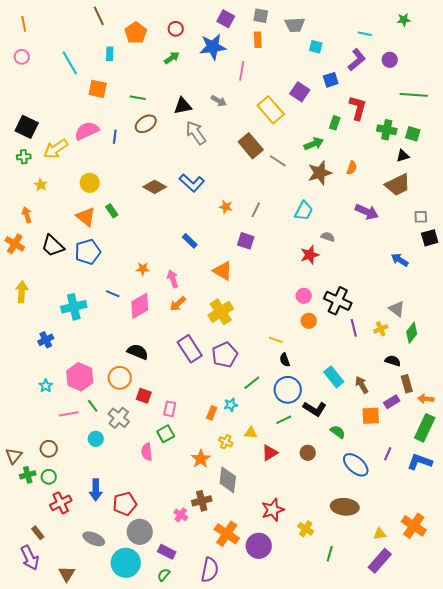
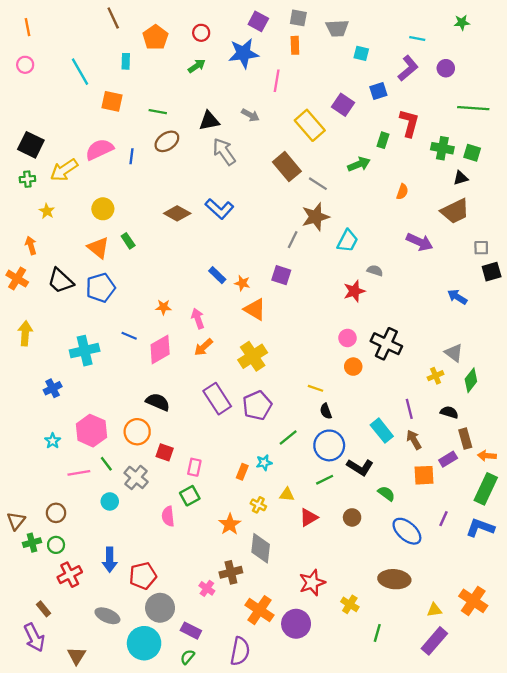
brown star: (320, 173) -> (315, 217), moved
orange star: (226, 207) -> (242, 283), moved
purple line: (354, 328) -> (409, 409), moved

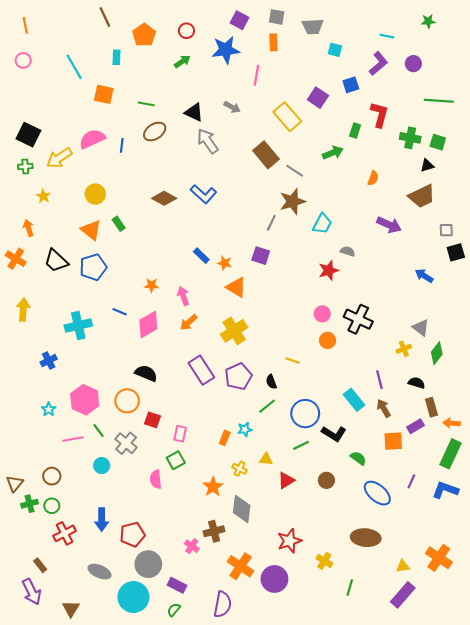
black triangle: (209, 121) -> (194, 112), turned 36
black semicircle: (326, 411) -> (271, 382), moved

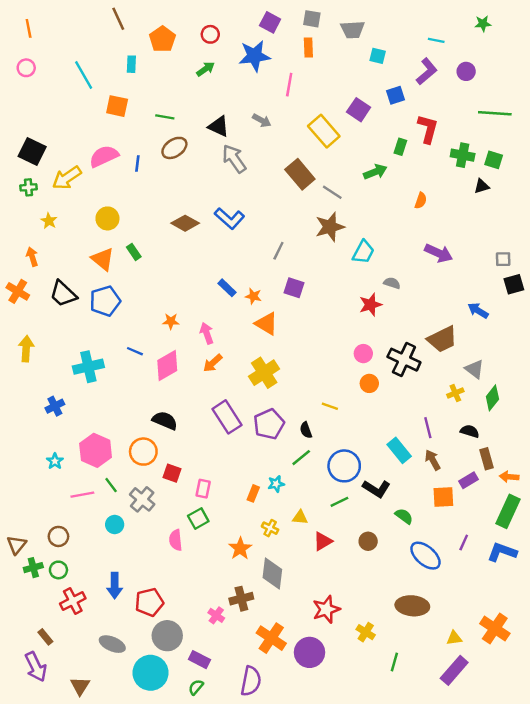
brown trapezoid: (422, 196) -> (442, 339), moved
gray line: (271, 223) -> (278, 251), moved

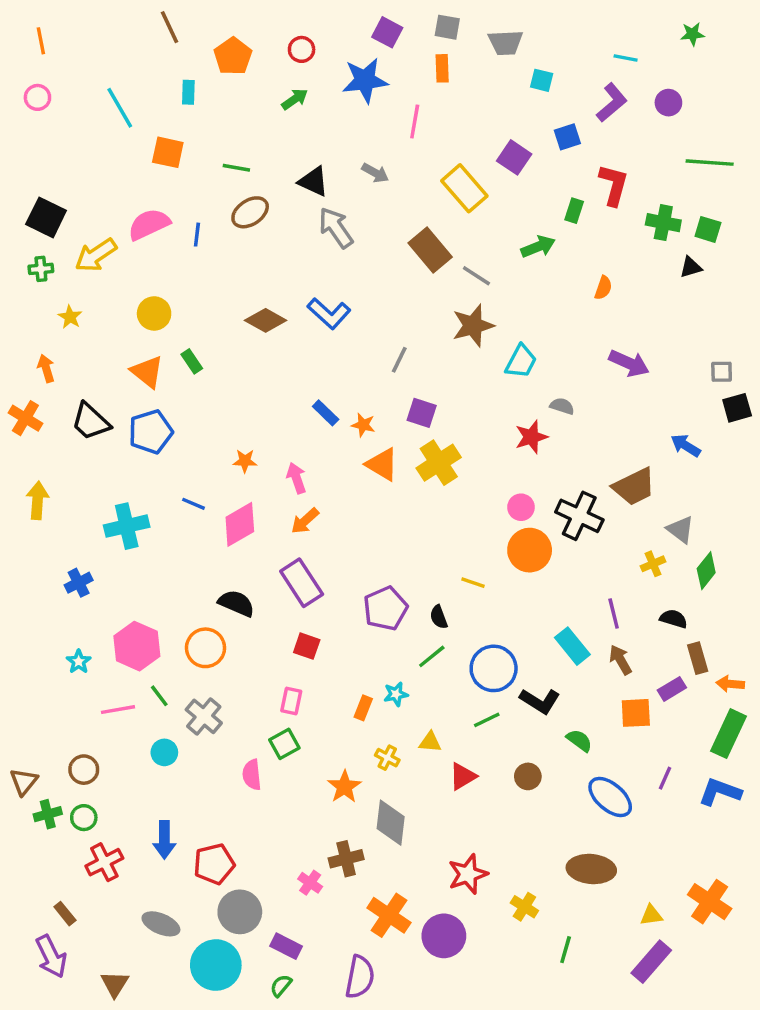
yellow cross: (264, 373) -> (439, 463), moved
orange circle: (369, 383) -> (530, 550), size x1.6
purple rectangle: (227, 417) -> (302, 583), moved
red square: (172, 473) -> (307, 646), moved

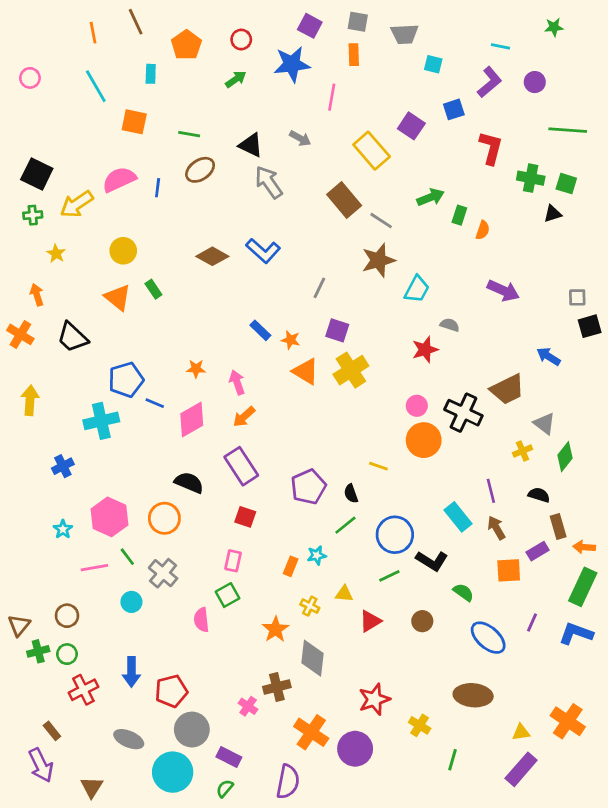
orange line: (41, 41) -> (93, 33), moved
green rectangle: (574, 211) -> (459, 215), moved
blue pentagon: (151, 432) -> (126, 380), moved

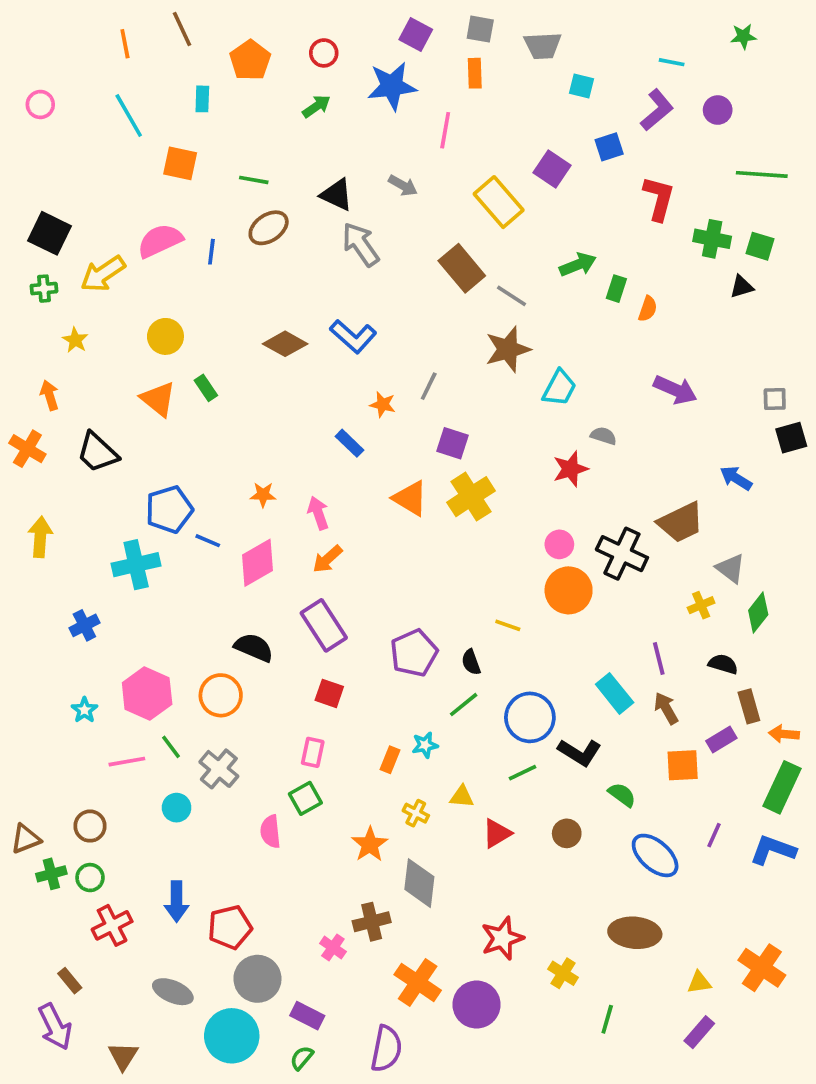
orange star: (291, 340) -> (383, 405), moved
brown triangle: (19, 625) -> (26, 839), turned 30
purple rectangle: (521, 769) -> (699, 1032), size x0.7

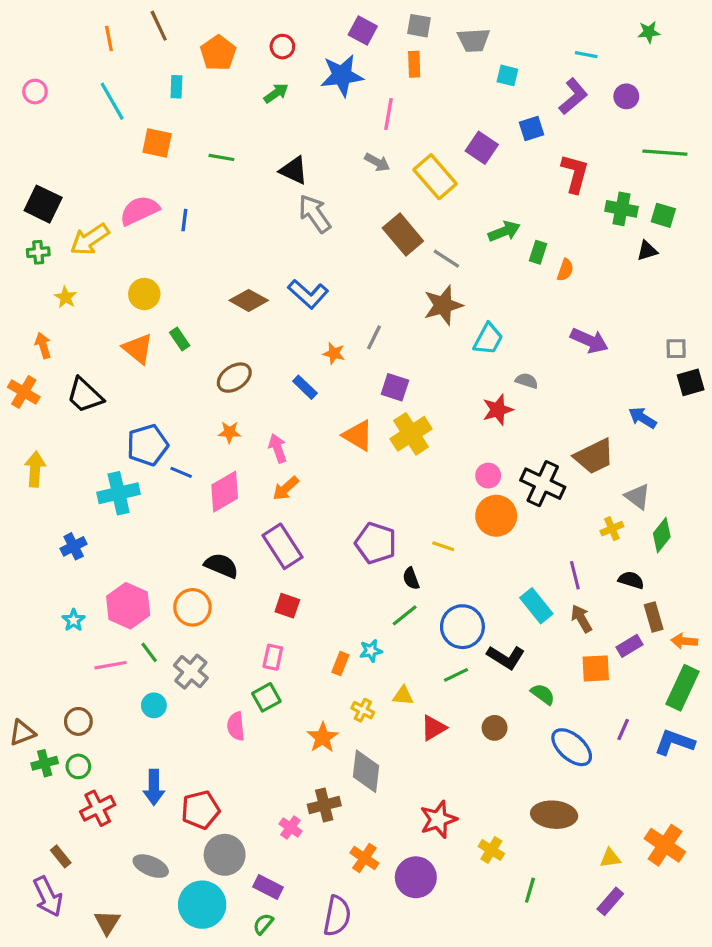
gray arrow: (403, 185) -> (377, 162), moved
brown ellipse: (269, 228) -> (234, 378), moved
purple pentagon: (414, 653) -> (376, 543), moved, turned -30
orange cross: (418, 982) -> (364, 858), size x0.7

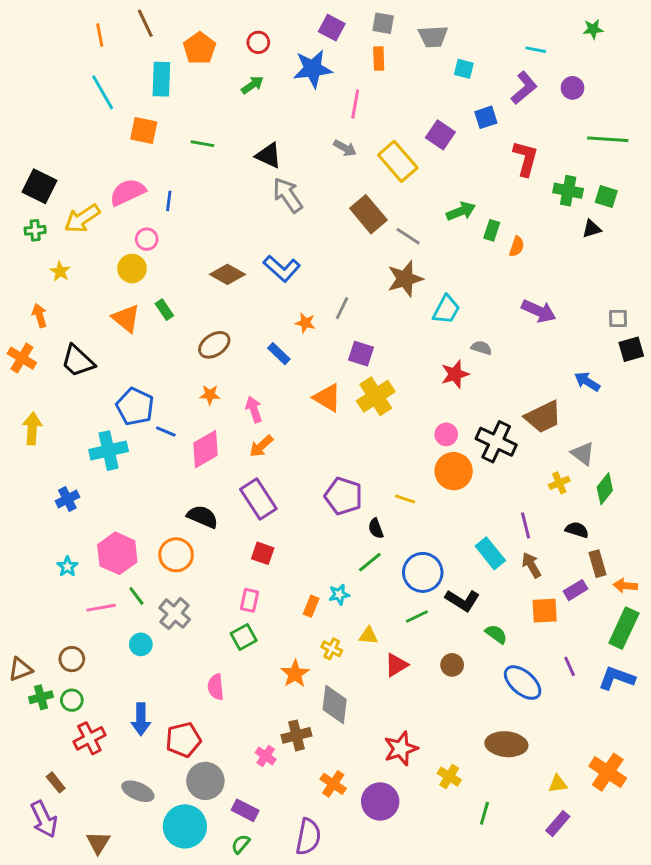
cyan rectangle: (176, 87) -> (161, 79), size x1.6
pink circle: (35, 92) -> (147, 239), moved
blue pentagon: (147, 445) -> (135, 407), turned -30
pink semicircle: (236, 726) -> (216, 687), moved
purple line: (623, 729) -> (570, 666), turned -48

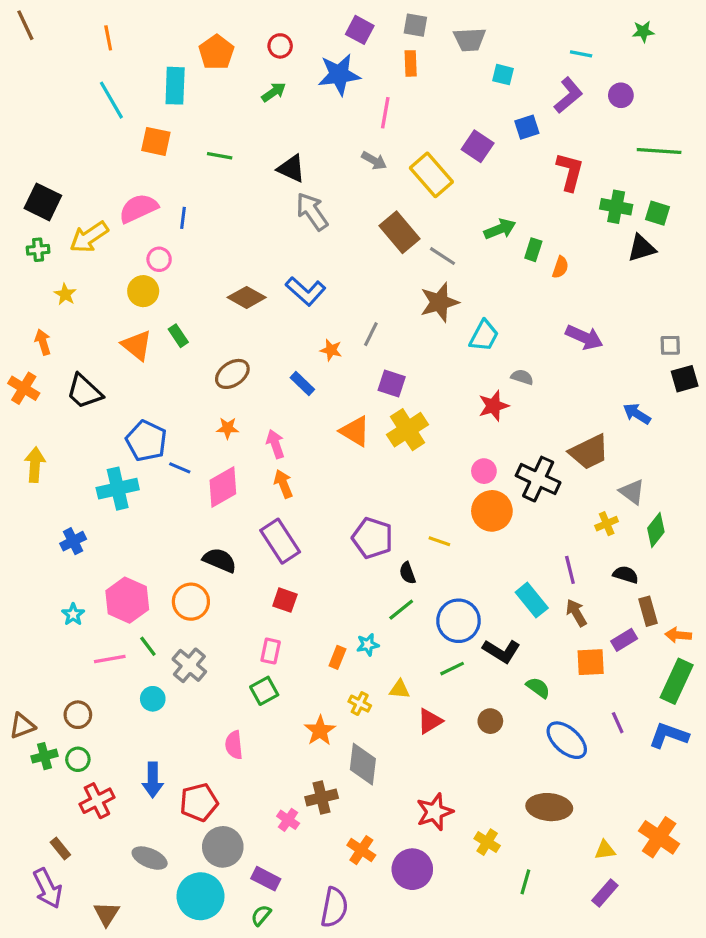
brown line: (145, 23) -> (25, 25), moved
black triangle: (592, 229) -> (642, 248), size x1.4
orange arrow: (261, 446) -> (283, 484), turned 110

